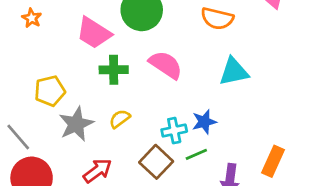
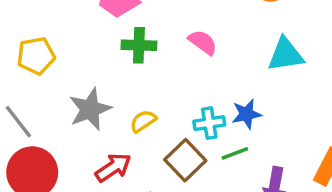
pink semicircle: (166, 65) -> (203, 42), size x0.7
yellow pentagon: (50, 91) -> (36, 56), moved
yellow semicircle: (120, 119) -> (143, 121), moved

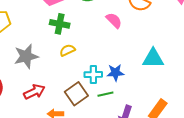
pink semicircle: (203, 42) -> (114, 20), moved
cyan triangle: (286, 55) -> (153, 58), moved
yellow semicircle: (143, 121) -> (67, 50), moved

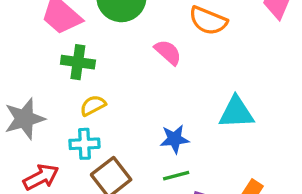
cyan cross: (93, 75) -> (84, 144), moved
green line: (105, 94) -> (176, 176), moved

